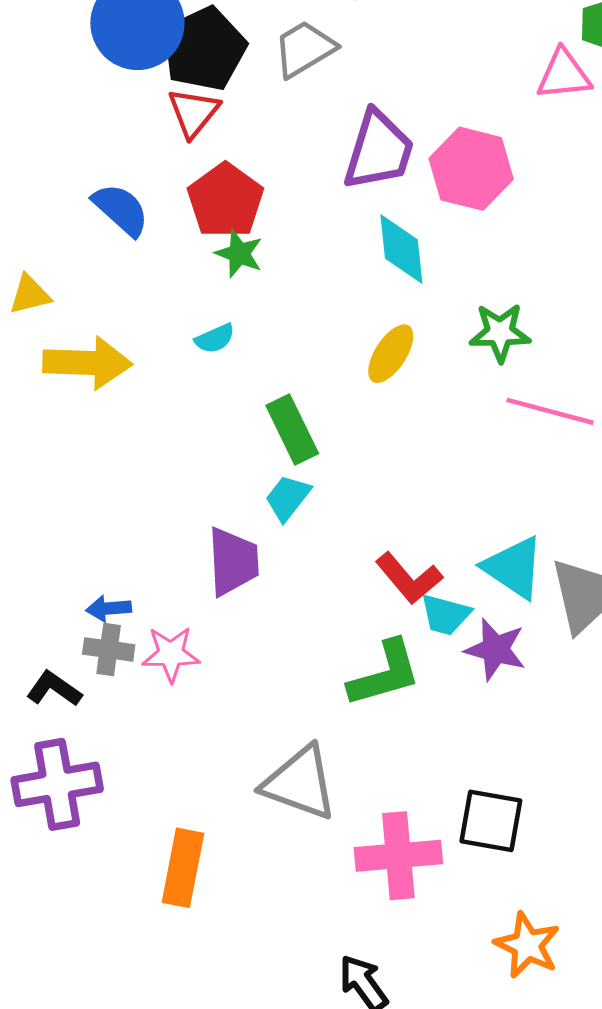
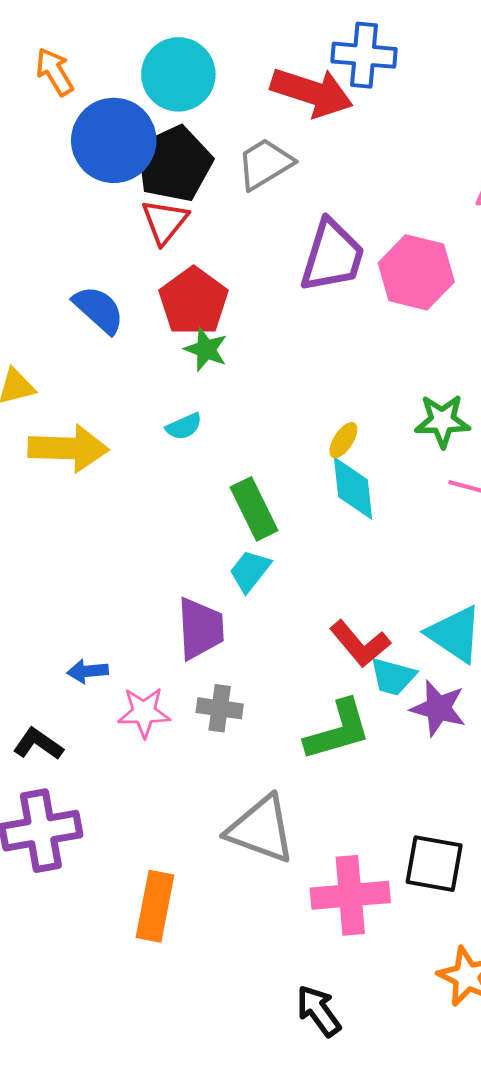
cyan diamond: (401, 249) -> (353, 488), moved
yellow ellipse: (391, 354) -> (343, 440), size x0.7
gray cross: (109, 649) -> (220, 708), moved

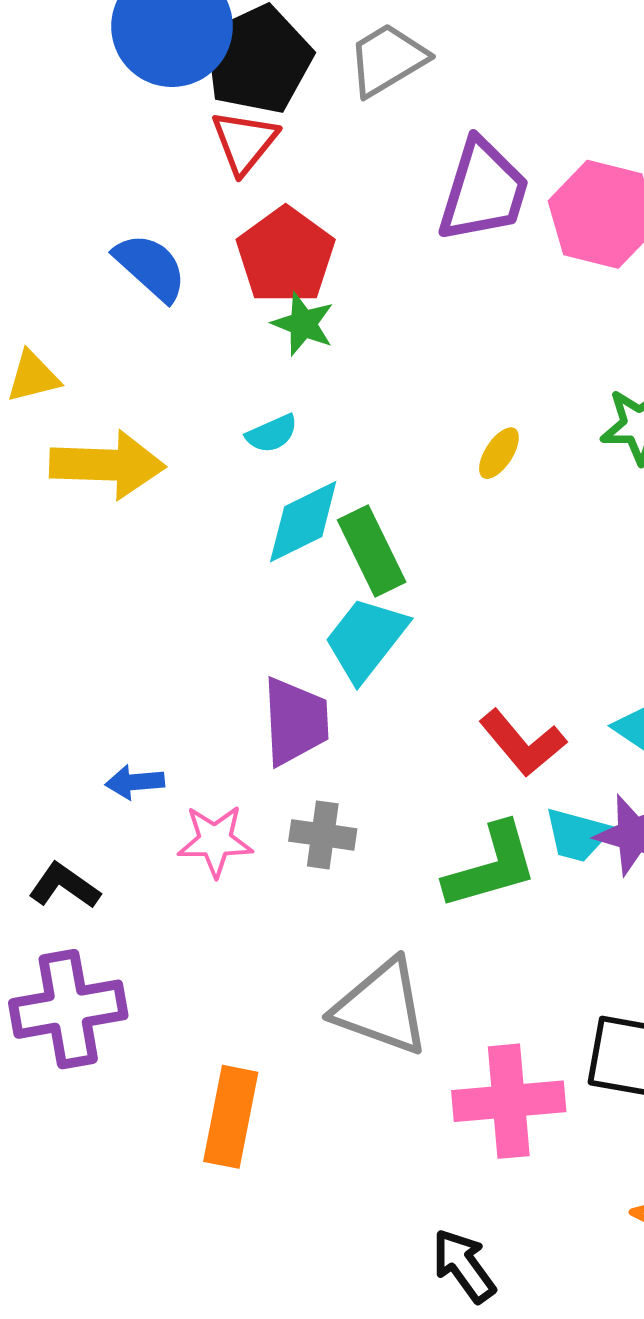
cyan diamond: (353, 488) -> (303, 522), moved, turned 70
cyan trapezoid: (250, 571) -> (366, 639), size x1.4
cyan trapezoid: (393, 677) -> (577, 835), moved

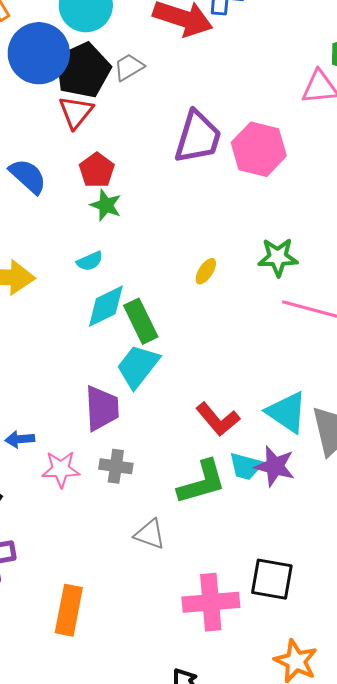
gray trapezoid: (387, 60) -> (129, 67), moved, size x0.7
red pentagon: (286, 255) -> (97, 170), size x0.7
gray triangle: (381, 1007) -> (150, 534), moved, size x0.6

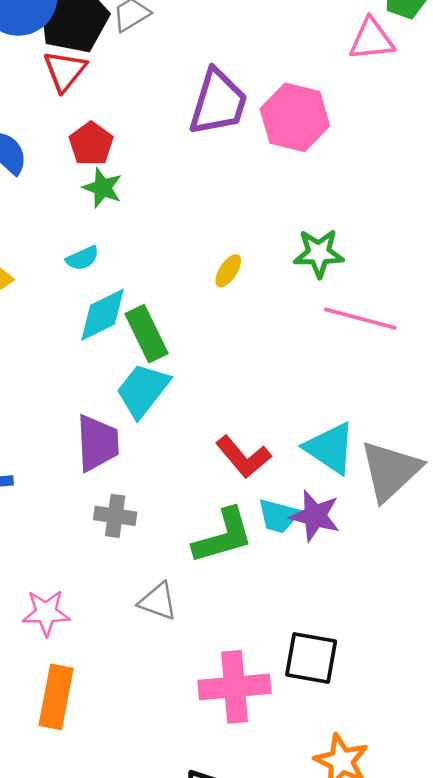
pink star: (61, 469) -> (46, 613), moved

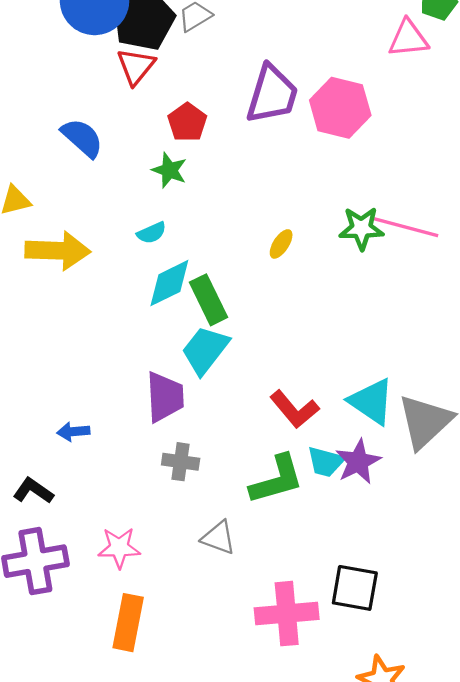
red pentagon: (91, 144) -> (187, 122), moved
pink line: (360, 319) -> (406, 227), moved
purple star: (315, 516) -> (358, 462), turned 30

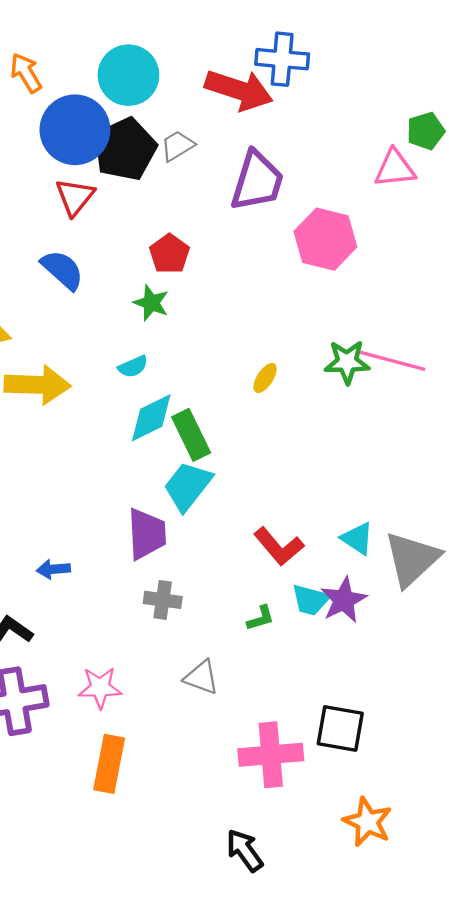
red triangle: (136, 66) -> (75, 197), moved
purple trapezoid: (272, 94) -> (257, 181), moved
cyan triangle: (372, 401) -> (357, 538), size x0.7
green L-shape: (277, 480) -> (261, 618), size x0.5

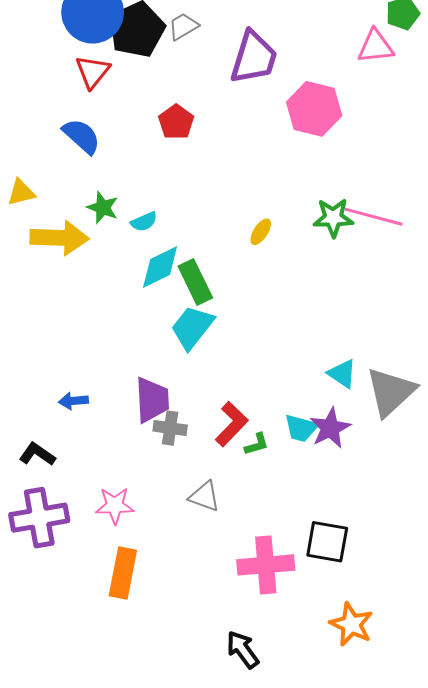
green star: (151, 303) -> (103, 208), moved
purple trapezoid: (147, 534) -> (152, 400), moved
red L-shape: (279, 546) -> (232, 424), moved, turned -96

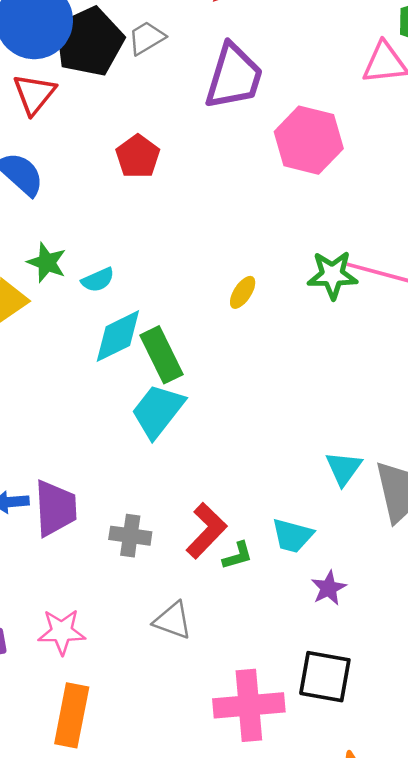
cyan triangle: (342, 374) -> (344, 468), turned 32
purple trapezoid: (152, 400) -> (55, 508), moved
purple star: (330, 428) -> (329, 588), moved, size x0.7

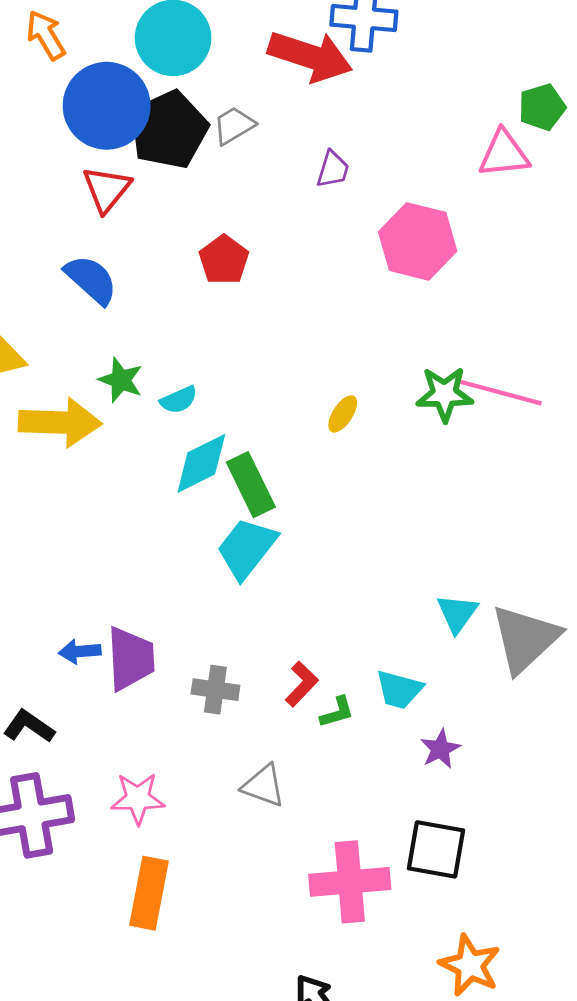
purple trapezoid: (234, 77) -> (333, 169), size x0.5
red L-shape: (206, 531) -> (302, 684), size x0.7

